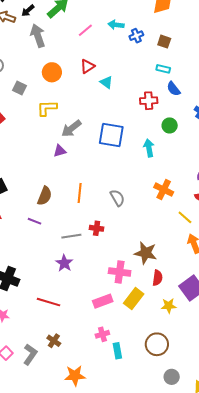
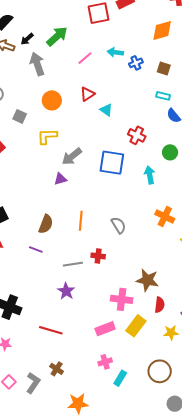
red cross: (149, 101) -> (137, 135), moved, turned 30
cyan rectangle: (117, 351) -> (120, 378), turned 42

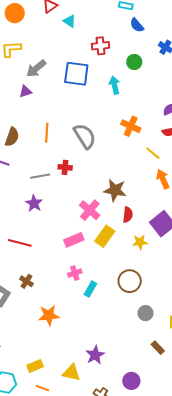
red cross: (137, 135) -> (100, 46), turned -30
gray semicircle: (119, 225) -> (85, 136), size x1.5
pink cross: (122, 299) -> (90, 210), turned 35

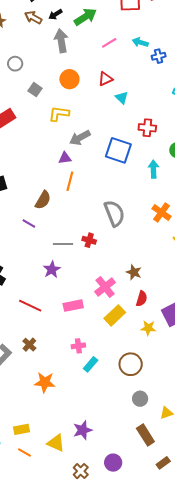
orange line: (47, 133) -> (70, 181), moved
brown star: (115, 190) -> (134, 272), size x0.7
pink rectangle: (74, 240) -> (73, 306), moved
brown rectangle: (158, 348) -> (145, 435), size x1.5

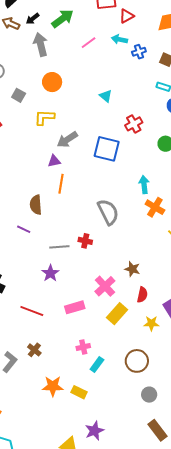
red triangle: (106, 79) -> (127, 16), moved
red cross: (147, 128) -> (134, 124), turned -30
cyan arrow: (153, 169) -> (144, 185), moved
brown semicircle: (43, 200) -> (36, 205), turned 150
yellow rectangle: (22, 429) -> (79, 392), moved, turned 42

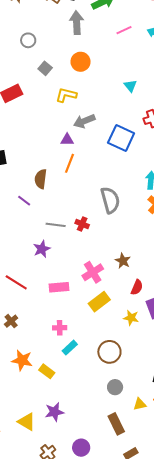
red semicircle: (142, 295) -> (137, 287), moved

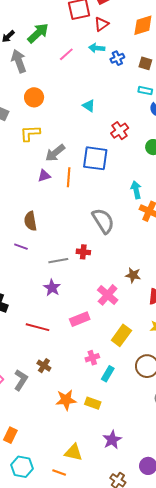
orange line: (69, 163) -> (69, 177), moved
yellow rectangle: (99, 302) -> (121, 335), moved
yellow triangle: (27, 422) -> (73, 452), moved

